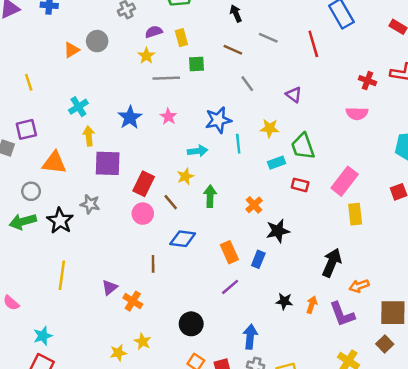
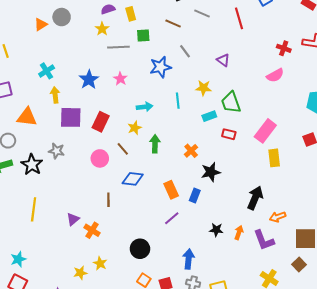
pink semicircle: (357, 113) -> (275, 75), turned -30
blue star: (218, 120) -> (160, 67), moved
red rectangle: (144, 184) -> (101, 122), moved

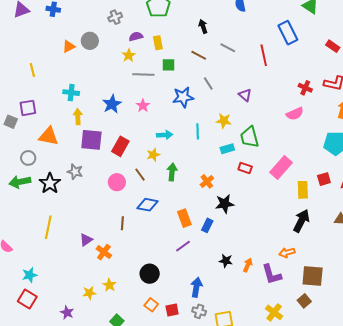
cyan cross: (47, 71) -> (71, 93), turned 35
yellow rectangle: (274, 158) -> (303, 190), moved
black arrow: (255, 198) -> (301, 221), moved

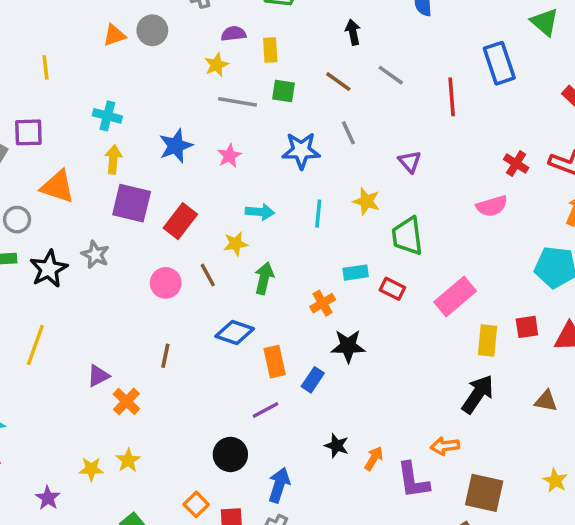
cyan rectangle: (227, 149) -> (356, 273), moved
blue diamond: (148, 205) -> (235, 332), moved
black circle: (150, 274) -> (230, 454), moved

